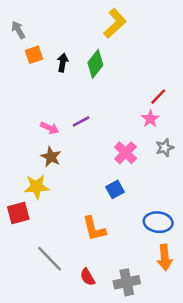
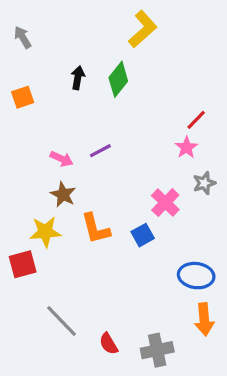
orange square: (34, 55) -> (23, 97), moved
pink cross: (125, 153) -> (165, 203), moved
orange L-shape: (94, 229) -> (96, 229), moved

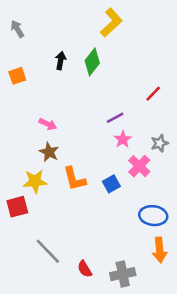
pink star: (186, 147) -> (123, 139), moved
purple line: (100, 151) -> (115, 118), moved
pink cross: (165, 203) -> (139, 166), moved

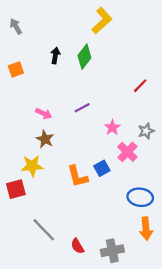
purple line: (115, 118) -> (82, 108), moved
orange L-shape: (74, 179) -> (77, 176), moved

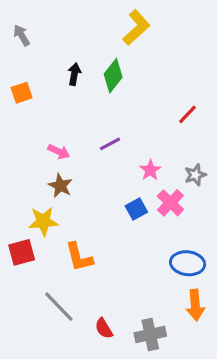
blue square: (102, 168) -> (136, 209), moved
orange L-shape: (77, 176) -> (79, 257), moved

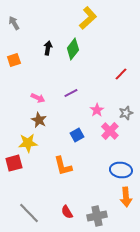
blue square: (136, 209) -> (77, 135), moved
orange L-shape: (79, 257) -> (63, 166), moved
gray line: (59, 307) -> (29, 213), moved

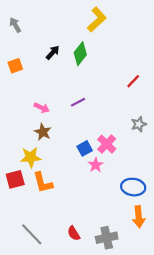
black arrow: (48, 48) -> (53, 53), turned 32
pink star: (97, 110) -> (96, 165), moved
pink cross: (110, 131) -> (107, 144), moved
orange L-shape: (63, 166) -> (43, 183), moved

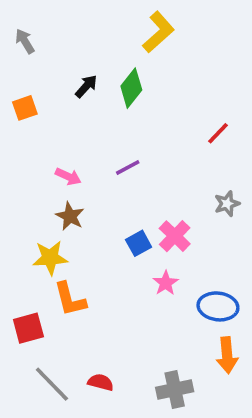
pink star: (96, 165) -> (166, 283), moved
red square: (15, 179) -> (28, 328), moved
red semicircle: (74, 233) -> (101, 382), moved, turned 136

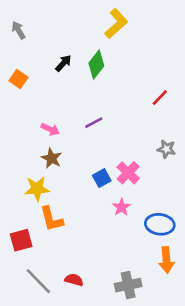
orange square: (25, 108) -> (18, 79), turned -36
gray star: (227, 204) -> (166, 149), turned 30

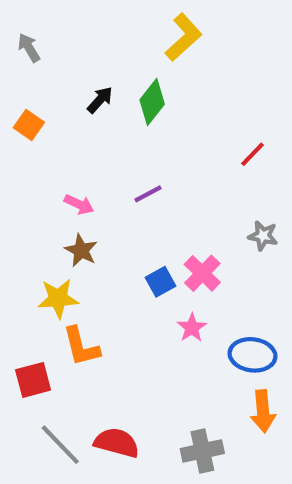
red semicircle: (74, 280) -> (117, 443), size x1.5

